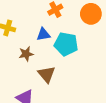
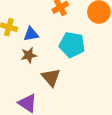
blue triangle: (43, 34) -> (31, 34), moved

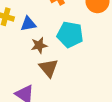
brown star: (29, 55) -> (39, 45), moved

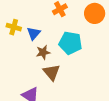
blue triangle: (28, 24) -> (34, 33), turned -40

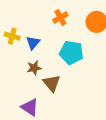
brown star: (43, 52) -> (34, 68), moved

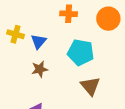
orange cross: (60, 18) -> (69, 14), turned 32
brown triangle: (52, 83) -> (90, 86), moved

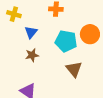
orange circle: (108, 19) -> (90, 34), moved
yellow cross: (16, 34) -> (14, 14), moved

